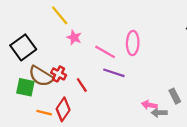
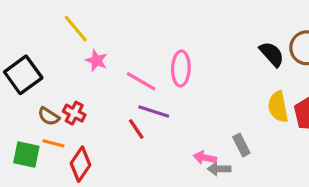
brown semicircle: (41, 76) -> (49, 116), size x0.6
red line: (82, 85) -> (136, 129), moved
green square: (25, 87) -> (26, 155), moved
orange line: (44, 113) -> (53, 143), moved

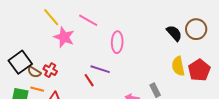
pink star: (96, 61) -> (64, 37), size x1.5
black square: (23, 75) -> (20, 62), moved
pink line: (141, 81) -> (88, 20), moved

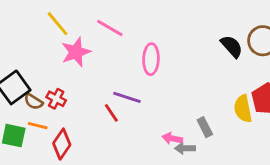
pink star: (64, 37) -> (76, 52), turned 30
yellow semicircle: (178, 66) -> (243, 109), moved

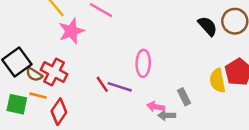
pink ellipse: (151, 59) -> (143, 63), moved
purple line: (127, 97) -> (120, 87), moved
red cross: (56, 99) -> (54, 72), size x1.5

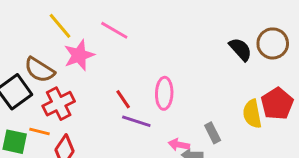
red cross: (54, 72) -> (59, 104), turned 35
brown semicircle: (34, 74) -> (40, 70), moved, size x1.5
red line: (102, 84) -> (123, 99), moved

